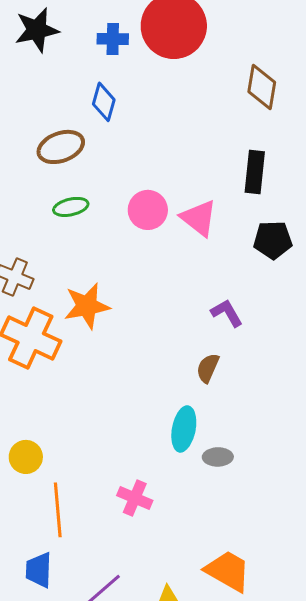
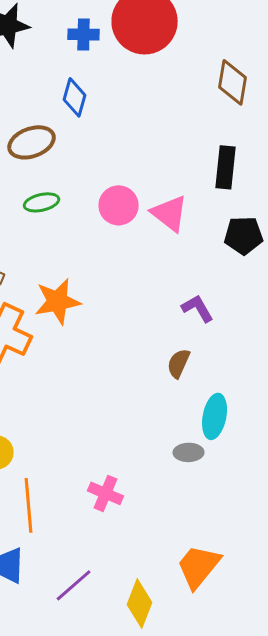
cyan ellipse: (184, 429) -> (215, 416), moved
orange trapezoid: (228, 571) -> (199, 566), turned -81

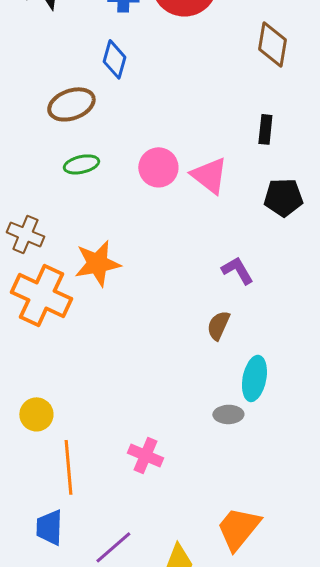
black rectangle: (226, 167) -> (265, 129), size x0.7

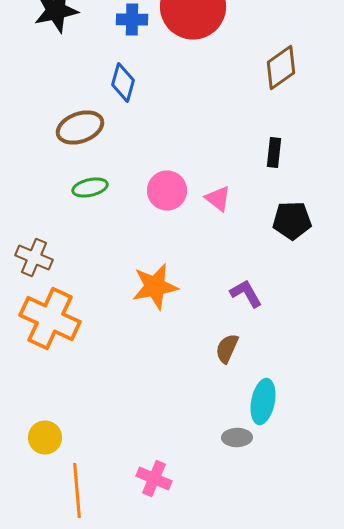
brown diamond: (272, 44) -> (281, 68), turned 45
pink triangle: (209, 175) -> (218, 198), size x0.7
orange star: (97, 263) -> (155, 286), moved

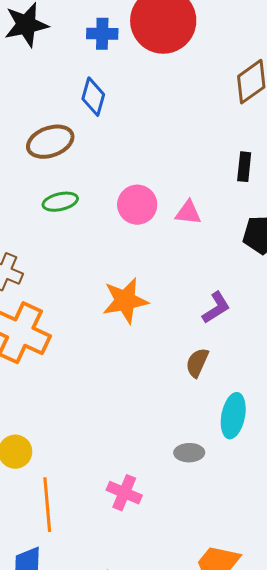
pink triangle: (218, 198) -> (188, 213), turned -32
purple L-shape: (246, 294) -> (216, 308), turned 88
gray ellipse: (237, 438) -> (189, 453), moved

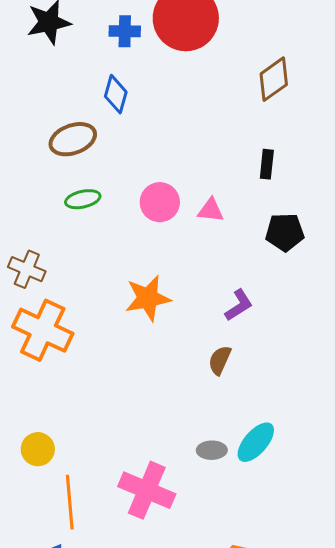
cyan ellipse: (233, 416) -> (256, 442), moved, turned 30
pink cross: (124, 493) -> (147, 490), size x1.6

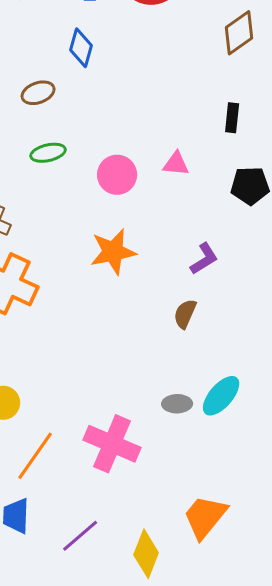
brown ellipse: (73, 139) -> (38, 93), size x0.7
pink circle: (160, 202) -> (117, 175), moved
orange line: (70, 502) -> (35, 456), turned 40

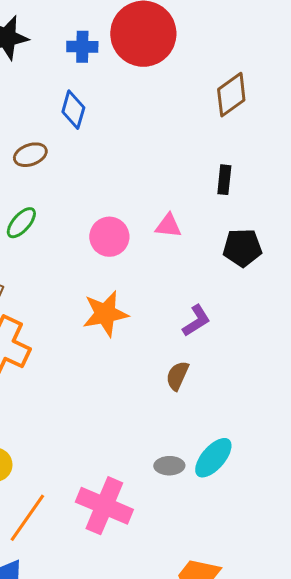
green ellipse: (48, 153) -> (21, 223), moved, turned -36

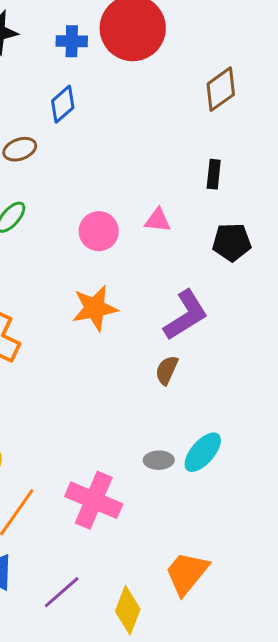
blue diamond: (73, 110) -> (63, 104), turned 33
purple L-shape: (196, 321) -> (186, 315), size x1.6

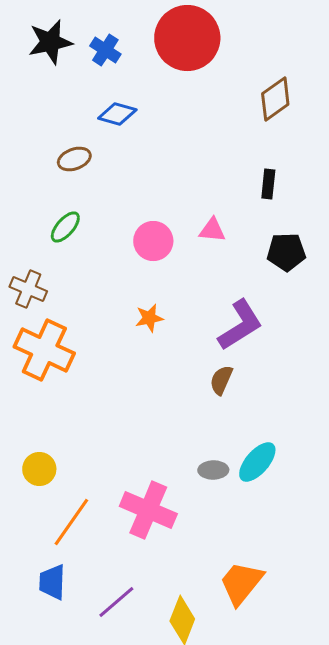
blue cross: (72, 41) -> (105, 50), moved, turned 32
blue diamond: (63, 104) -> (117, 114), turned 57
orange star: (95, 308) -> (149, 318), size x0.6

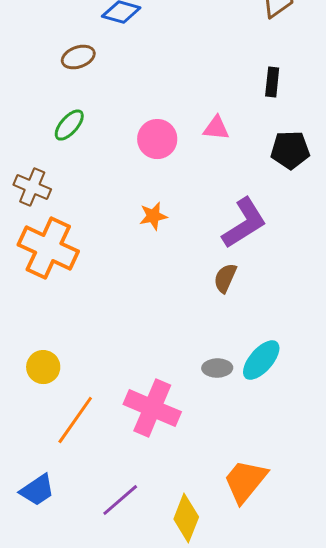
blue trapezoid: (52, 582) -> (37, 490), moved, turned -126

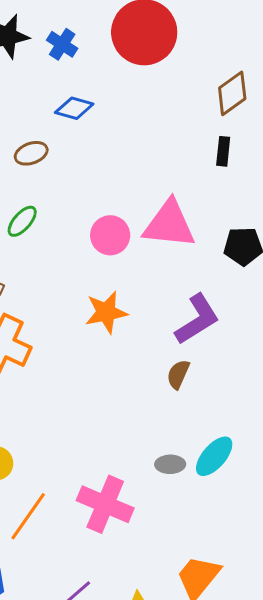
black rectangle: (272, 82) -> (223, 151), moved
pink triangle: (216, 128) -> (169, 224), size x2.0
orange star: (153, 216) -> (106, 312), size x1.5

